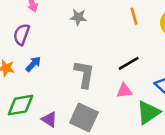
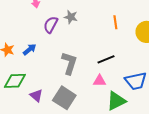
purple semicircle: (22, 34) -> (51, 25), moved

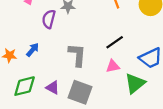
purple triangle: (36, 96) -> (53, 87), moved

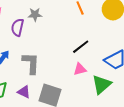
gray L-shape: (77, 55) -> (31, 63), moved

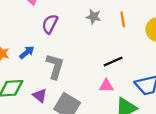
gray star: (35, 15) -> (94, 17), moved

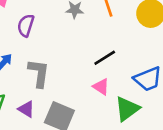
pink triangle: (106, 86) -> (101, 87), turned 42

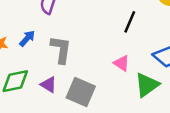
black line: (105, 58) -> (130, 22), moved, turned -35

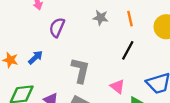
gray L-shape: (61, 50) -> (80, 70), moved

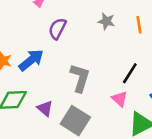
black line: (128, 50) -> (130, 73), moved
blue arrow: (35, 57) -> (31, 60), size x1.5

